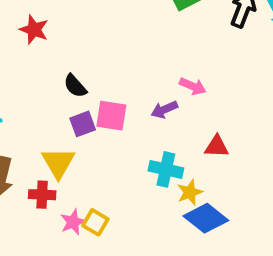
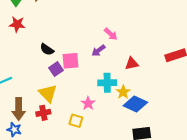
pink arrow: (193, 86) -> (111, 34), turned 32
pink star: (73, 222) -> (88, 103), moved

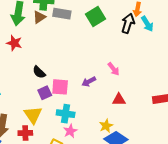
pink arrow: (111, 34) -> (114, 69), moved
cyan cross: (107, 83) -> (66, 114), moved

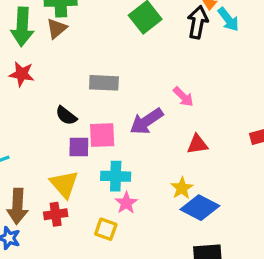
gray rectangle: (62, 14) -> (104, 83), moved
purple arrow: (89, 82) -> (146, 121), size x1.5
purple square: (45, 93) -> (79, 147), turned 32

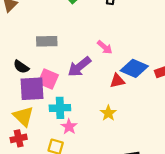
pink square: (102, 135) -> (48, 79), turned 30
purple square: (79, 147) -> (32, 89), size x1.6
blue diamond: (200, 208) -> (134, 68), moved

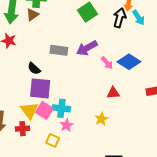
purple arrow: (79, 67) -> (87, 48), moved
blue diamond: (134, 68) -> (129, 62), moved
pink square: (48, 79) -> (44, 110), moved

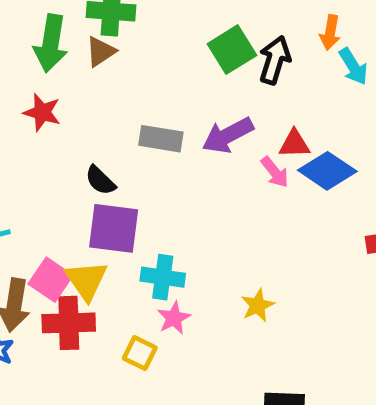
black arrow: (120, 18) -> (275, 60), moved
red triangle: (113, 93) -> (294, 144), moved
pink square: (44, 110) -> (51, 280), moved
red cross: (23, 129) -> (69, 323), size x1.5

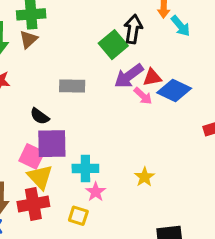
green square: (232, 50) -> (113, 45), moved
purple arrow: (228, 135) -> (129, 76), moved
pink square: (51, 280) -> (32, 156), moved

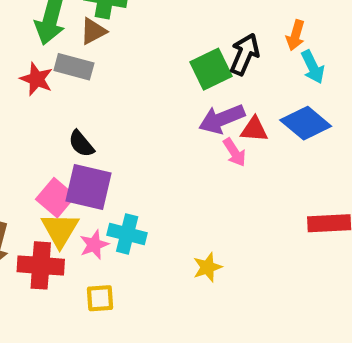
gray rectangle: (72, 86) -> (74, 67), moved
blue diamond: (174, 91) -> (306, 123), moved
pink star: (96, 192) -> (94, 245), moved
yellow square: (78, 216) -> (100, 298), turned -36

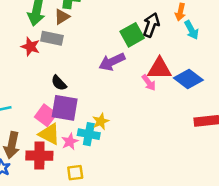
purple arrow: (222, 119) -> (112, 62), moved
blue diamond: (306, 123) -> (188, 79), moved
red triangle: (254, 129) -> (159, 69), size x1.5
yellow triangle: (60, 230) -> (49, 134), turned -30
yellow star: (207, 267) -> (101, 121), moved

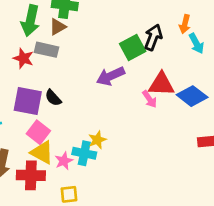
purple square: (65, 108) -> (28, 101), moved

